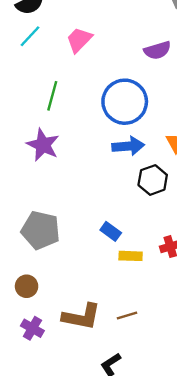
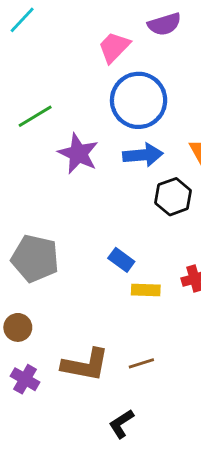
pink trapezoid: (79, 40) -> (114, 47), moved
purple semicircle: (157, 50) -> (164, 24), moved
green line: (52, 96) -> (35, 116), moved, turned 44
purple star: (43, 145) -> (78, 154), moved

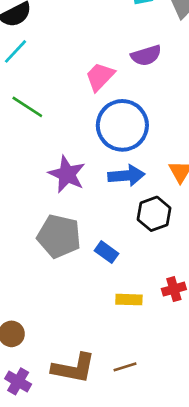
green line: (35, 116) -> (27, 107), moved, turned 64
gray pentagon: (35, 258) -> (59, 236), moved
blue rectangle: (121, 260) -> (107, 252), moved

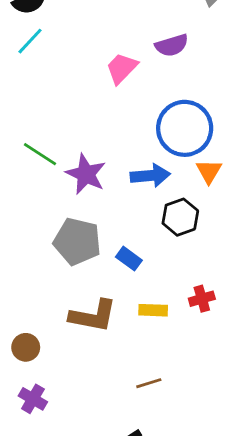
green line: (27, 107) -> (40, 154), moved
blue circle: (122, 125) -> (185, 128), moved
brown L-shape: (74, 368) -> (93, 316), moved

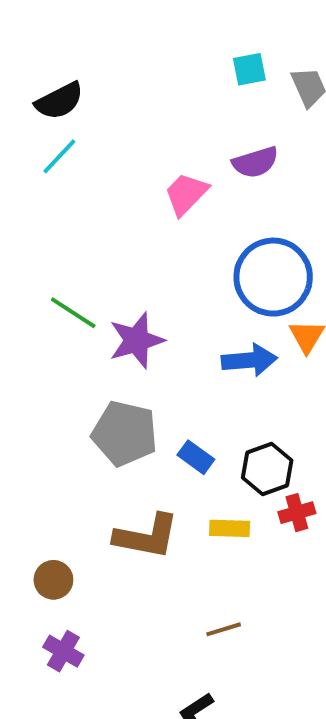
purple star: (86, 174) -> (137, 340), turned 30
blue arrow: (150, 176) -> (249, 360), moved
black hexagon: (180, 217) -> (267, 469), moved

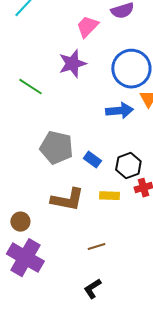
purple star: (137, 340) -> (72, 64), moved
brown line: (224, 629) -> (96, 247), moved
purple cross: (63, 651) -> (25, 258), size x1.8

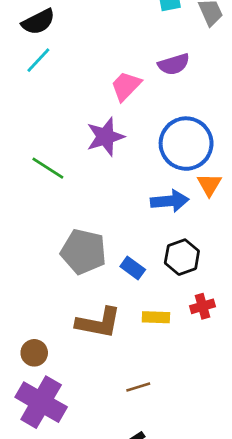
black hexagon: (128, 166) -> (182, 257), moved

